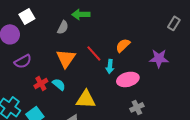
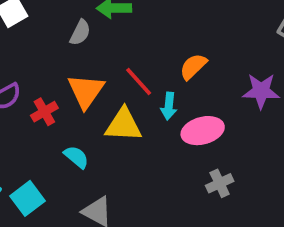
red cross: (41, 83) -> (44, 112), moved
cyan semicircle: (59, 84) -> (76, 157), moved
yellow triangle: (86, 99) -> (124, 125), moved

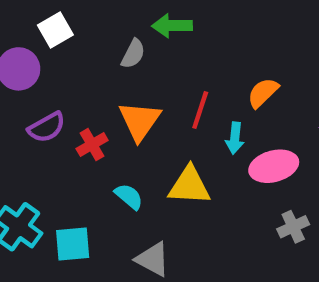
red line: (139, 82) -> (200, 110), turned 60
yellow triangle: (124, 125) -> (189, 186), moved
cyan square: (27, 198) -> (73, 244), turned 32

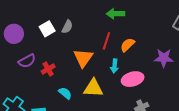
green arrow: (172, 26) -> (115, 14), moved
white square: (55, 30) -> (47, 29), moved
red line: (200, 110) -> (106, 41), moved
orange triangle: (140, 121) -> (83, 58), moved

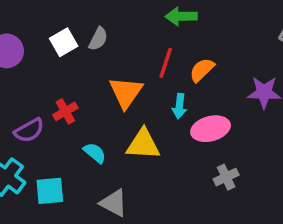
purple semicircle: (27, 61) -> (29, 130), moved

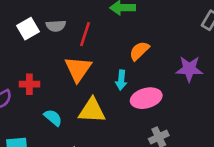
gray semicircle: (98, 39) -> (56, 26), turned 60
red line: (166, 63) -> (85, 34), moved
red cross: (65, 111) -> (29, 84), turned 30

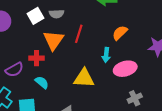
red line: (85, 34) -> (79, 34), moved
orange triangle: (78, 69) -> (53, 40), moved
cyan semicircle: (53, 118) -> (42, 82), moved

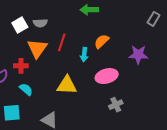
cyan arrow: (106, 55) -> (84, 55), moved

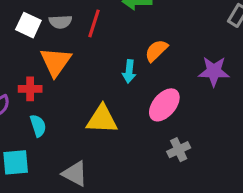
white square: (20, 25) -> (28, 25), turned -35
red line: (62, 42) -> (94, 23), moved
pink ellipse: (107, 76) -> (164, 105), turned -35
cyan semicircle: (26, 89) -> (38, 126), turned 32

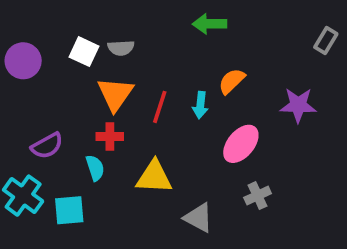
red line: (94, 23) -> (160, 107), moved
red cross: (30, 89) -> (110, 136), moved
yellow triangle: (102, 119) -> (154, 177), moved
gray triangle: (75, 174) -> (198, 218), moved

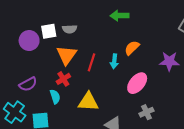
white square: (84, 52) -> (49, 31), turned -35
purple circle: (23, 61) -> (29, 41), moved
red cross: (110, 136) -> (63, 79), turned -32

